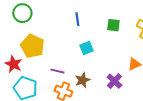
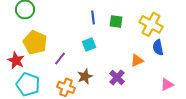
blue line: (77, 19) -> (93, 17), moved
purple line: (57, 71) -> (60, 58), moved, turned -64

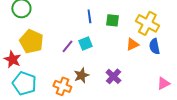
purple line: (60, 58) -> (67, 46), moved
orange triangle: (137, 60) -> (132, 44), moved

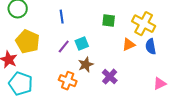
blue line: (89, 16) -> (62, 17), moved
brown star: (81, 75) -> (86, 65), moved
orange cross: (62, 86) -> (68, 81), moved

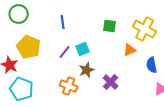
blue semicircle: (151, 47) -> (152, 65), moved

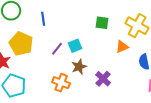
blue line: (63, 22) -> (43, 19), moved

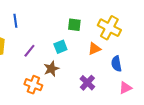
cyan square: (75, 46) -> (60, 47), moved
purple cross: (103, 79) -> (87, 83), moved

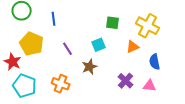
purple line: (29, 51) -> (68, 49), turned -72
orange cross: (33, 85) -> (61, 84), moved
pink triangle: (125, 88) -> (150, 86), moved, turned 32

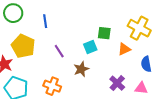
green square: (113, 23) -> (104, 33), moved

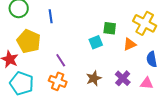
purple line: (59, 51) -> (61, 60), moved
brown star: (81, 69) -> (94, 78), moved

